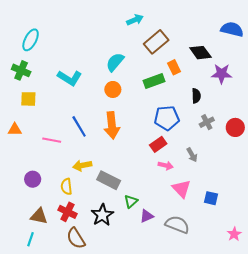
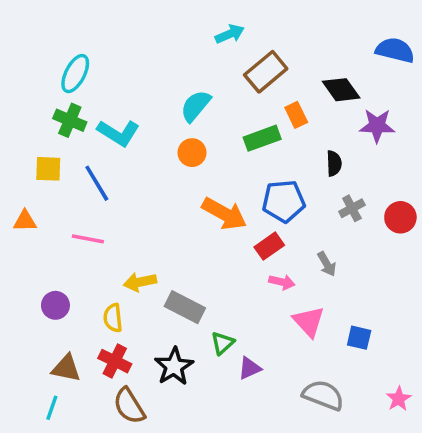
cyan ellipse: (31, 40) -> (75, 74), moved
green cross: (21, 70) -> (70, 120), moved
orange arrow: (112, 125) -> (224, 214), moved, turned -55
blue line: (79, 126) -> (97, 183), moved
gray semicircle: (177, 225) -> (323, 395), moved

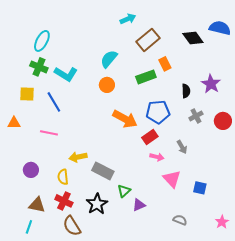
black diamond: (341, 90) -> (193, 38), moved
purple star: (377, 126) -> (211, 84), moved, turned 30
gray semicircle: (323, 395) -> (180, 220), size x0.6

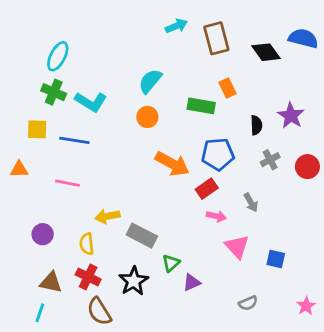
brown rectangle: (148, 40) -> (216, 38), moved, turned -65
green rectangle: (146, 77) -> (201, 106), turned 30
blue line: (54, 102) -> (74, 140), turned -50
gray semicircle: (180, 220) -> (248, 303), turned 136

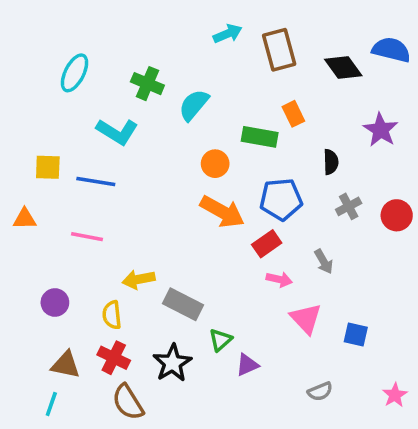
green cross: (54, 92) -> (147, 84), moved
purple star: (291, 116) -> (381, 130), moved
orange circle: (147, 117) -> (215, 164), moved

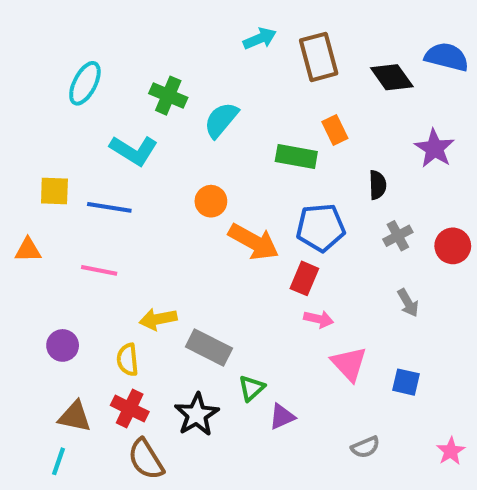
orange circle: (215, 164) -> (211, 201), moved
red rectangle: (267, 244) -> (304, 278), turned -32
gray arrow: (324, 262) -> (408, 303), moved

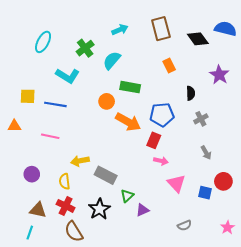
cyan arrow: (260, 39) -> (120, 30), moved
green cross: (168, 96) -> (85, 48), turned 30
green rectangle: (296, 156) -> (130, 87), moved
red circle: (453, 246) -> (223, 181), moved

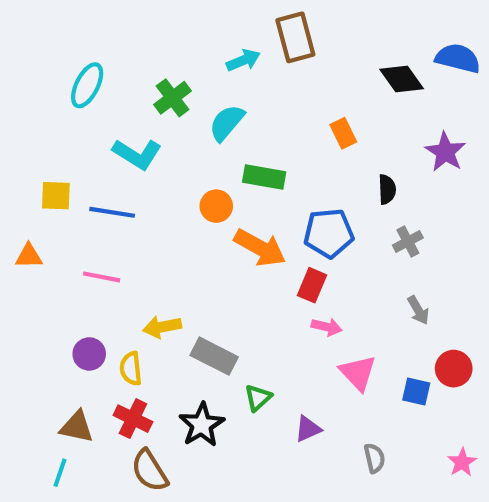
brown rectangle: (161, 29) -> (295, 37), moved
purple circle: (32, 174) -> (89, 354), moved
purple triangle: (142, 210) -> (308, 429), moved
gray semicircle: (184, 225) -> (375, 458), turned -80

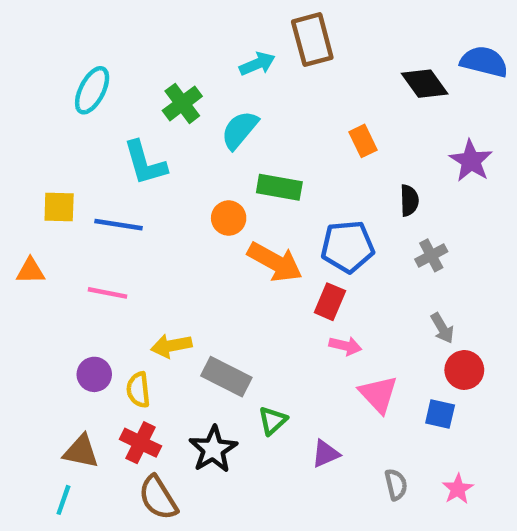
cyan L-shape: (137, 154) -> (145, 163), turned 42
red circle: (454, 369) -> (464, 370), moved
pink star: (462, 462) -> (458, 489), moved

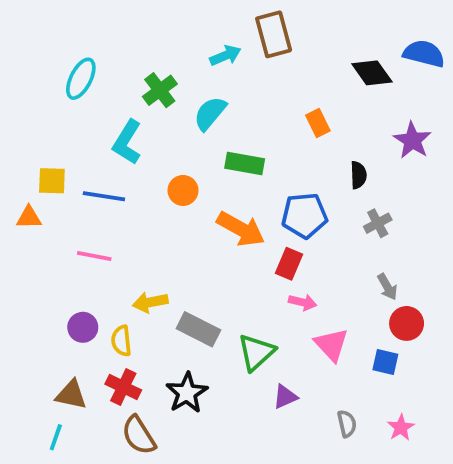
cyan L-shape: (145, 163) -> (127, 142), turned 48
orange circle: (229, 218) -> (183, 190), moved
orange triangle: (30, 271) -> (29, 217), moved
green triangle: (273, 421) -> (256, 352), moved, size x1.5

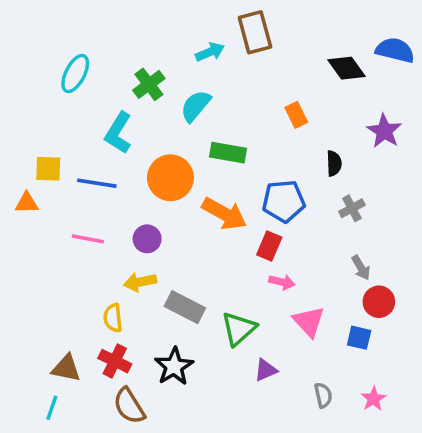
orange circle: (183, 190) -> (170, 178), size x1.6
purple circle: (83, 327) -> (147, 239), moved

